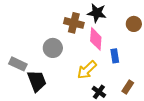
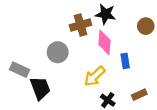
brown cross: (74, 23) -> (80, 25), turned -30
brown rectangle: (128, 87) -> (139, 95), turned 32

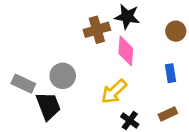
gray circle: (58, 52) -> (63, 76), moved
blue rectangle: (125, 61) -> (171, 73), moved

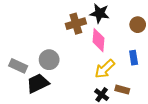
yellow arrow: (114, 92) -> (105, 69), moved
black trapezoid: (48, 106) -> (38, 83), turned -95
brown rectangle: (168, 114) -> (122, 90), moved, turned 40

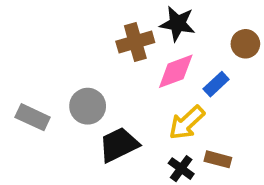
pink diamond: (99, 40) -> (176, 71), turned 65
blue rectangle: (134, 58) -> (216, 84), moved, turned 56
black trapezoid: (38, 83) -> (119, 145), moved

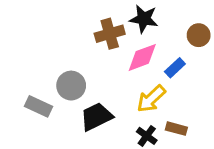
gray rectangle: (33, 117) -> (39, 106), moved

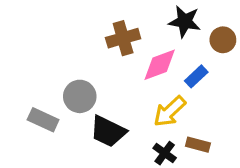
black star: (144, 19) -> (185, 21), moved
black trapezoid: (96, 117) -> (108, 131), turned -128

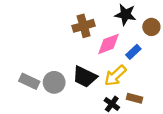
gray circle: (80, 96) -> (54, 82), moved
black trapezoid: (108, 131) -> (85, 77), moved

